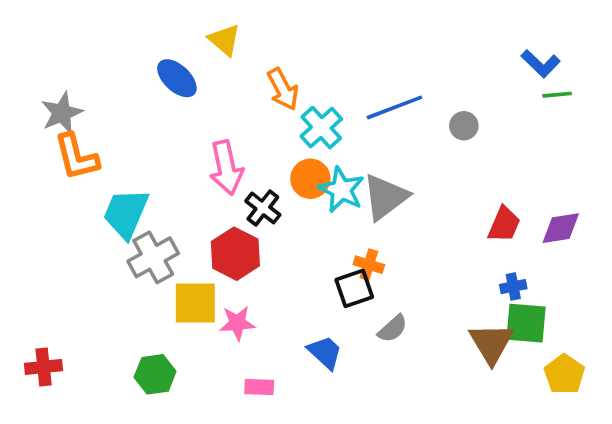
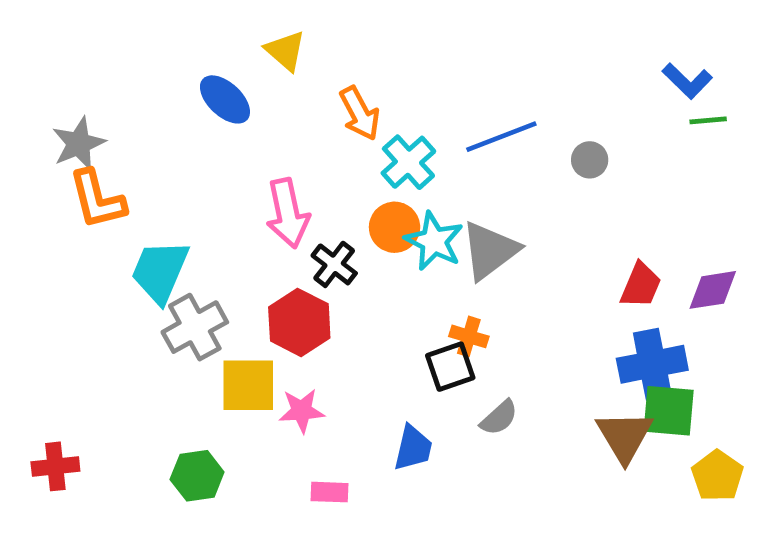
blue cross: (513, 287) -> (652, 364), size x2.0
blue trapezoid: (325, 352) -> (413, 448), turned 60

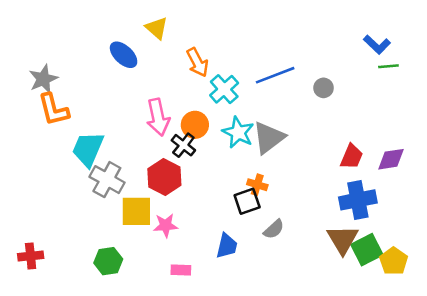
orange circle: (395, 227) -> (195, 125), moved
gray cross: (195, 327) -> (107, 180), turned -32
green square: (669, 411) -> (367, 250), moved, turned -32

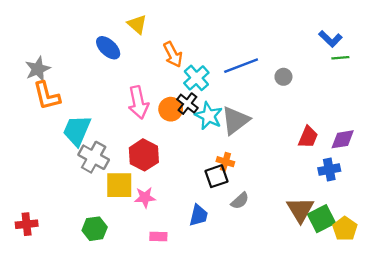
black cross: (183, 145) -> (187, 104), moved
blue cross: (358, 200) -> (329, 169), moved, size x0.7

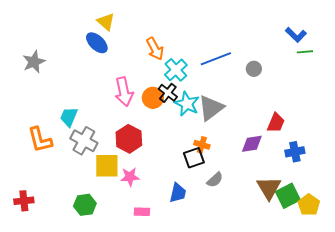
yellow triangle: (137, 24) -> (106, 22), moved
orange L-shape: (47, 96) -> (40, 140), moved
cyan trapezoid: (77, 130) -> (69, 117), size x0.7
purple diamond: (343, 139) -> (252, 144), moved

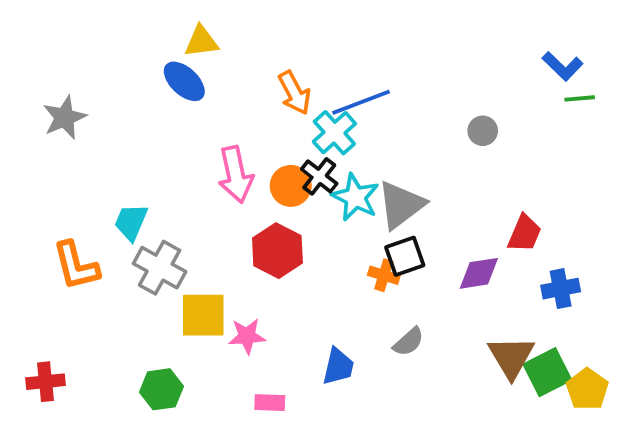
yellow triangle: (106, 22) -> (201, 41), turned -48
blue line: (216, 59) -> (361, 102), moved
red hexagon: (129, 139) -> (277, 251), moved
black square: (194, 158) -> (405, 256), moved

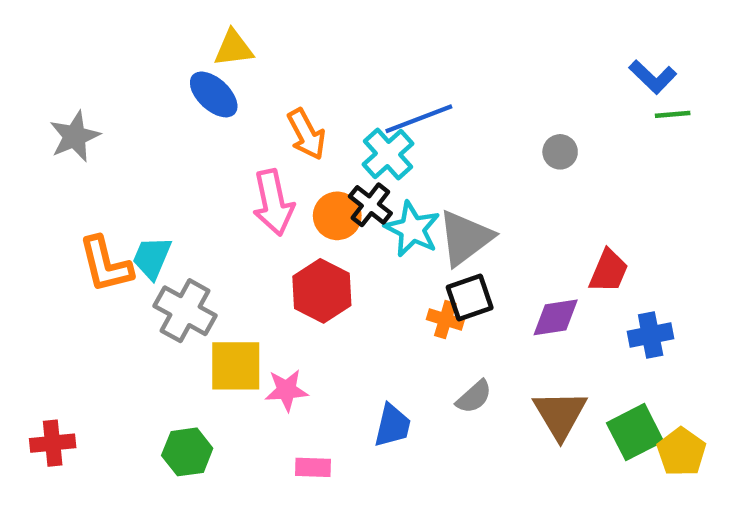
orange arrow: (295, 93) -> (306, 134), moved
orange L-shape: (76, 266) -> (106, 264), moved
brown triangle: (511, 357) -> (560, 414), moved

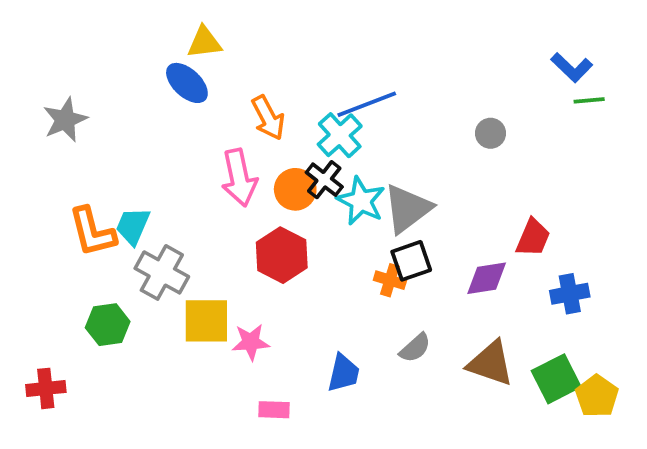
brown triangle: (560, 414) -> (491, 363), turned -40
green hexagon: (187, 452) -> (108, 325), moved

